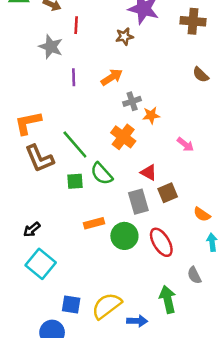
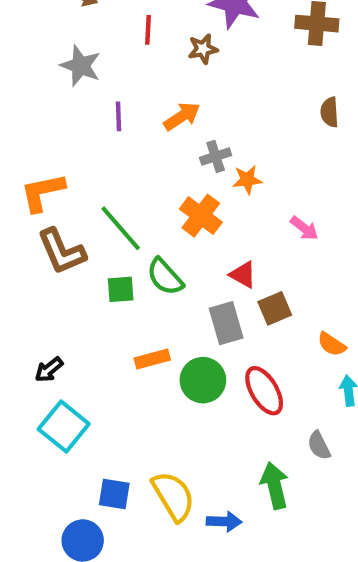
red line: (76, 25) -> (148, 30), moved
brown semicircle: (201, 75) -> (330, 112), turned 42
yellow semicircle: (107, 306) -> (173, 496), turned 96

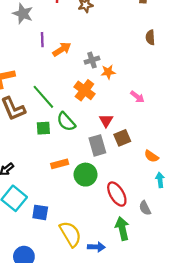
orange arrow: (182, 116) -> (62, 49), moved
red triangle: (243, 275) -> (106, 121), turned 32
red ellipse: (264, 391) -> (117, 194), moved
blue square: (114, 494) -> (40, 212), moved

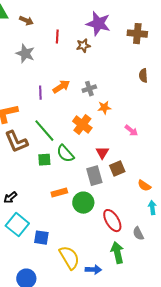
purple line: (42, 40) -> (40, 93), moved
gray cross: (92, 60) -> (89, 89), moved

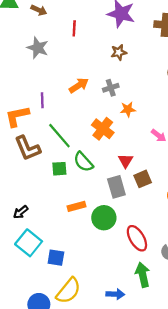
brown star: (83, 46) -> (119, 52), moved
purple line: (40, 93) -> (42, 100), moved
yellow semicircle: (69, 258) -> (69, 291), moved, turned 70

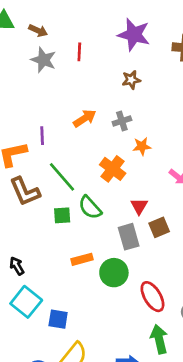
gray star: (38, 48) -> (43, 60), moved
black arrow: (21, 212) -> (17, 266), turned 98

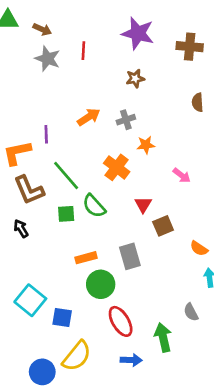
gray rectangle: (129, 237) -> (130, 256), moved
black arrow: (17, 266) -> (21, 229), moved
green circle: (114, 273) -> (101, 284), moved
red ellipse: (152, 297) -> (121, 321), moved

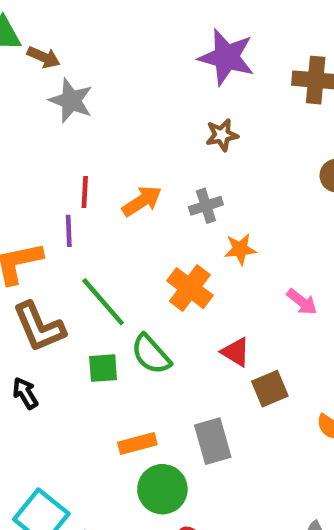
brown arrow: (42, 29) -> (44, 57), moved
red line: (83, 51) -> (85, 192), moved
red triangle: (143, 205) -> (236, 352), turned -30

